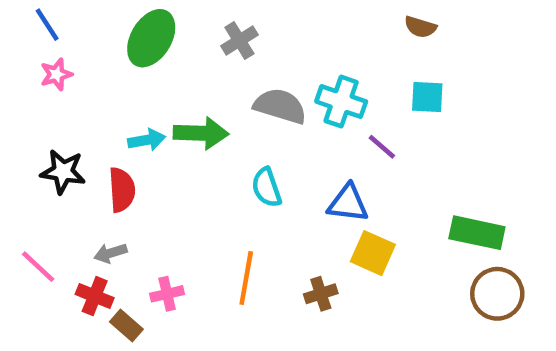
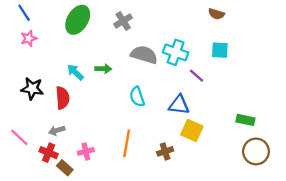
green arrow: (201, 133) -> (103, 69), size x0.6
cyan arrow: (147, 140) -> (75, 72), turned -126
green rectangle: (477, 233) -> (245, 120), size x0.7

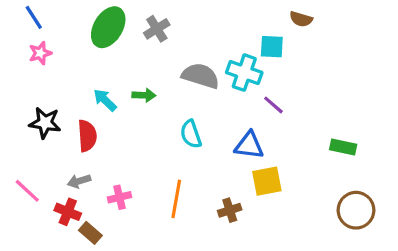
gray cross: (123, 21) -> (157, 29), moved
cyan square: (220, 50) -> (272, 47), moved
green rectangle: (245, 120) -> (343, 147), moved
yellow square: (192, 130) -> (267, 181), turned -35
pink cross: (86, 151) -> (120, 197), moved

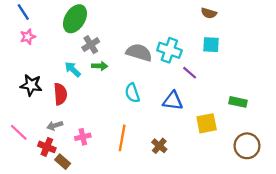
gray cross: (157, 29) -> (91, 45), moved
cyan square: (272, 47) -> (211, 45), moved
yellow square: (267, 181) -> (207, 123), moved
brown cross: (230, 210) -> (159, 146), turned -32

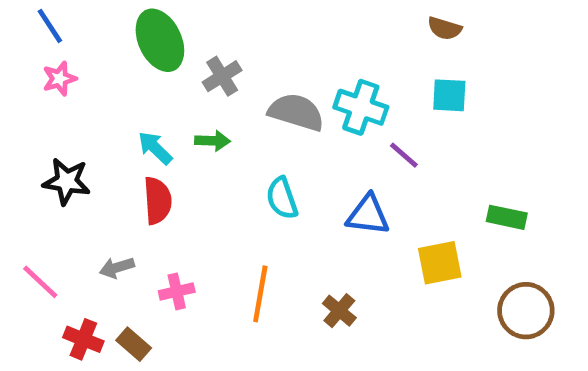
green ellipse: (75, 19) -> (160, 40), turned -56
gray cross: (91, 45) -> (222, 76), moved
red semicircle: (60, 94) -> (158, 201), moved
red cross: (47, 147) -> (83, 339), moved

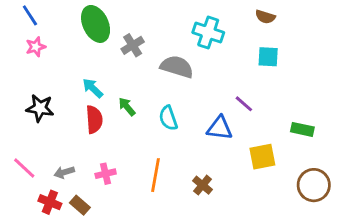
cyan cross: (361, 107) -> (208, 32), moved
green arrow: (213, 141) -> (127, 107), moved, turned -132
purple line: (404, 155) -> (244, 104), moved
gray arrow: (117, 268) -> (64, 172), moved

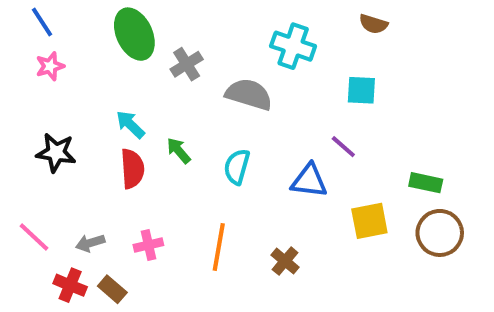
cyan square: (268, 57) -> (361, 90), moved
cyan semicircle: (168, 118) -> (237, 167), turned 35
brown circle: (314, 185) -> (440, 233), moved

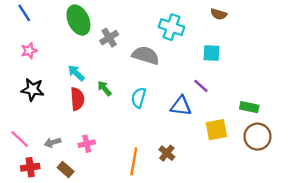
pink star: (50, 66) -> (29, 51), moved
orange line: (219, 247) -> (134, 161), moved
red cross: (70, 285) -> (30, 167), moved, turned -30

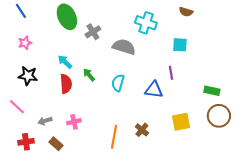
purple line: (201, 86) -> (171, 73), turned 40
yellow square: (216, 130) -> (181, 122), moved
pink line: (20, 139) -> (17, 107), moved

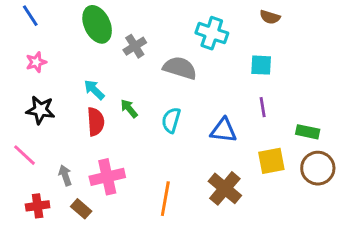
purple line: (171, 73) -> (263, 107), moved
gray arrow: (45, 121) -> (65, 175), turned 88
pink cross: (74, 122) -> (107, 177), size x1.6
yellow square: (181, 122) -> (271, 161), moved
brown cross: (142, 130) -> (225, 188), moved, size x1.6

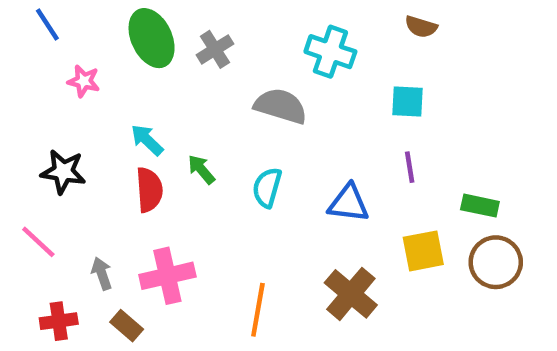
gray cross: (135, 46) -> (215, 49), moved
pink star: (36, 62) -> (84, 81), moved, turned 30

